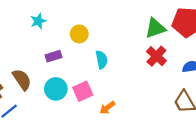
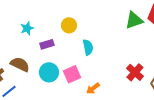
cyan star: (38, 21) -> (27, 28), moved
red cross: (156, 56) -> (135, 72), moved
brown semicircle: (22, 80) -> (20, 64), turned -30

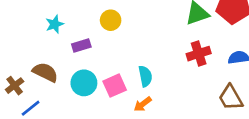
cyan semicircle: (88, 47) -> (145, 76), moved
red cross: (135, 72) -> (199, 54), moved, turned 30

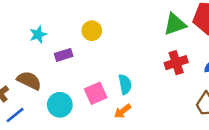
cyan circle: (84, 83) -> (60, 105), moved

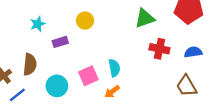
green triangle: (175, 24) -> (145, 18), moved
red cross: (176, 63) -> (159, 49), turned 30
brown semicircle: (29, 81) -> (30, 64), turned 70

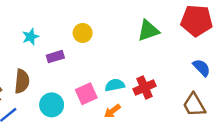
red cross: (159, 49) -> (145, 88), moved, turned -36
blue semicircle: (193, 52) -> (202, 68), turned 54
cyan semicircle: (114, 68) -> (115, 85), turned -90

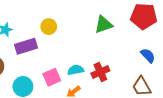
purple rectangle: (55, 57) -> (26, 46), size x1.5

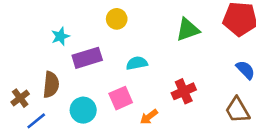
yellow circle: (49, 27) -> (117, 19), moved
cyan semicircle: (76, 70) -> (137, 63), moved

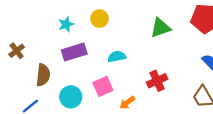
cyan star: (60, 36) -> (66, 24), moved
brown cross: (20, 98) -> (17, 51), moved

